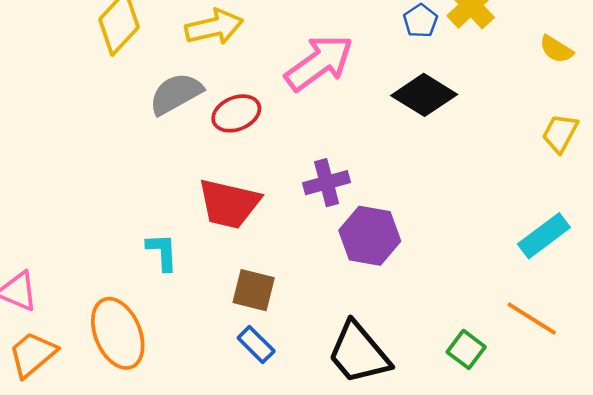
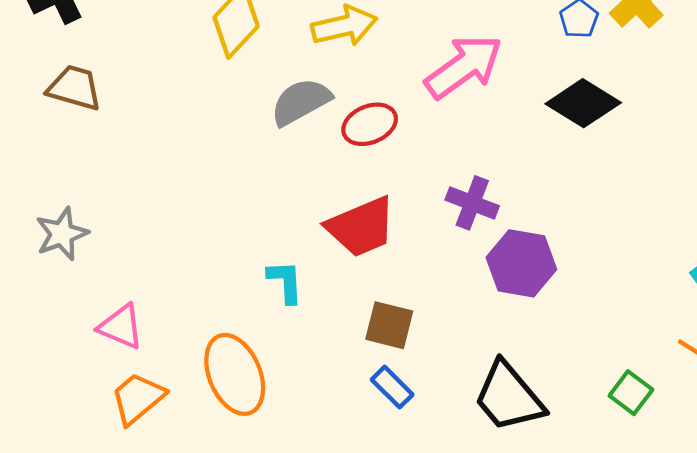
purple cross: (327, 183) -> (472, 203), turned 36
red trapezoid: (229, 204) -> (361, 227), turned -36

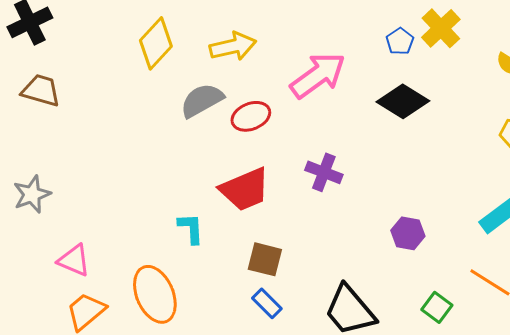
purple hexagon: (521, 263) -> (408, 233), moved, size x0.7

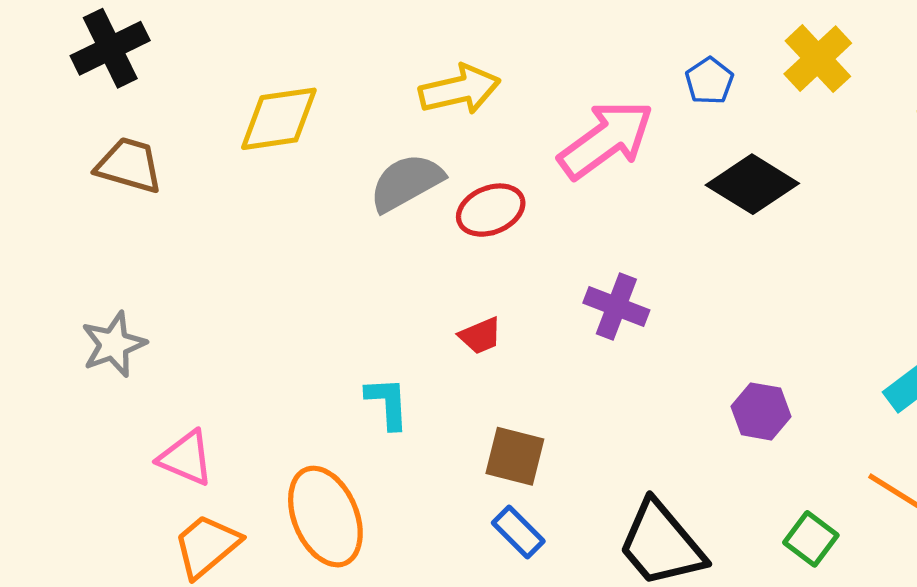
blue pentagon: (400, 41) -> (709, 81), moved
yellow diamond: (156, 43) -> (279, 119), moved, turned 39
red trapezoid: (245, 189) -> (480, 336), size x0.5

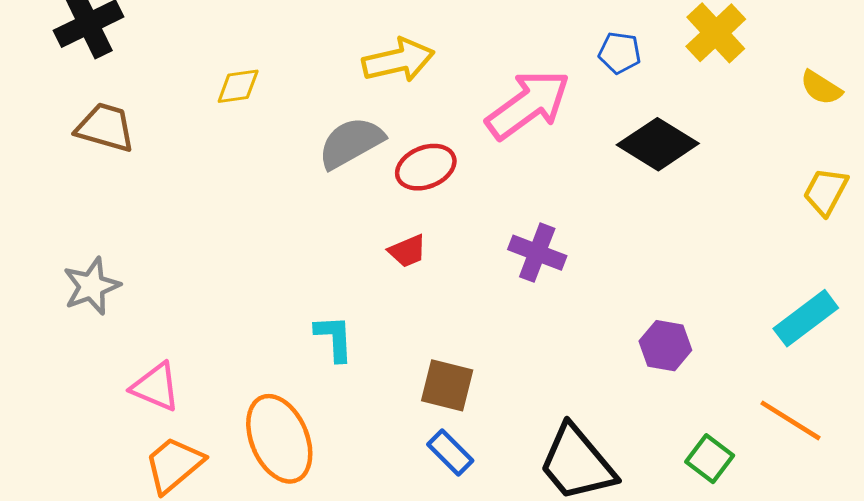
blue pentagon: (709, 81) -> (620, 53), turned -30
yellow diamond: (279, 119) -> (238, 86), size x0.6
red trapezoid: (480, 336) -> (407, 251), moved

